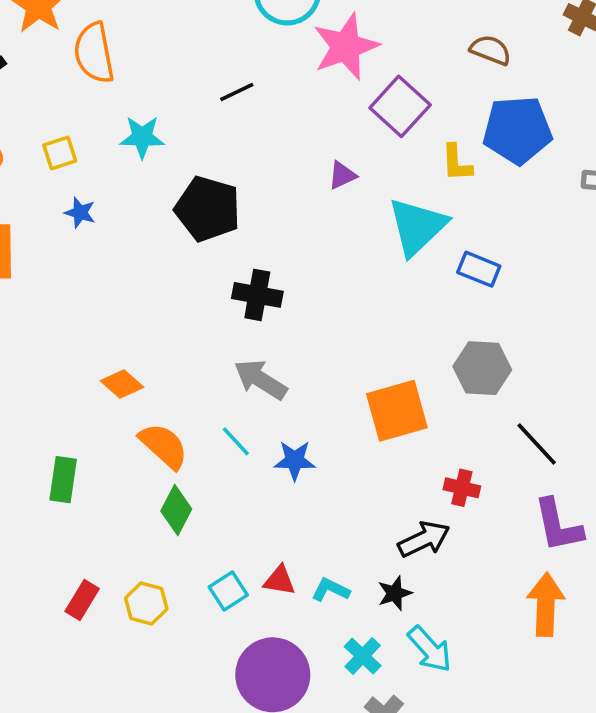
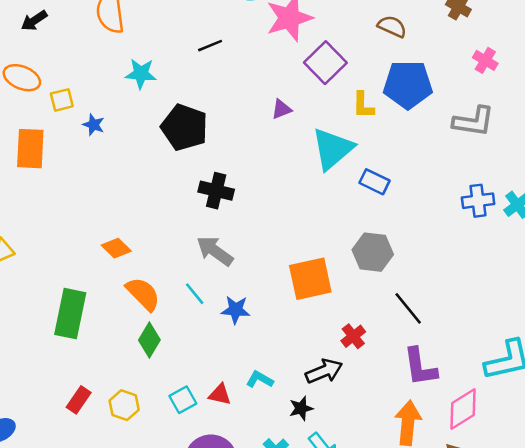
yellow square: (60, 153) -> (62, 100), moved
green rectangle: (63, 480) -> (70, 314), size x1.5
red cross: (462, 488) -> (353, 336), turned 35
cyan L-shape: (331, 590) -> (260, 379), moved

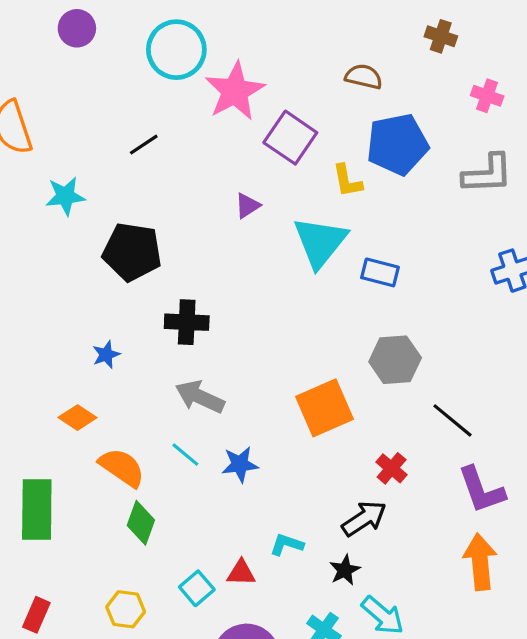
blue star: (94, 125) -> (106, 355), moved, turned -30
red rectangle: (79, 400) -> (36, 615), moved

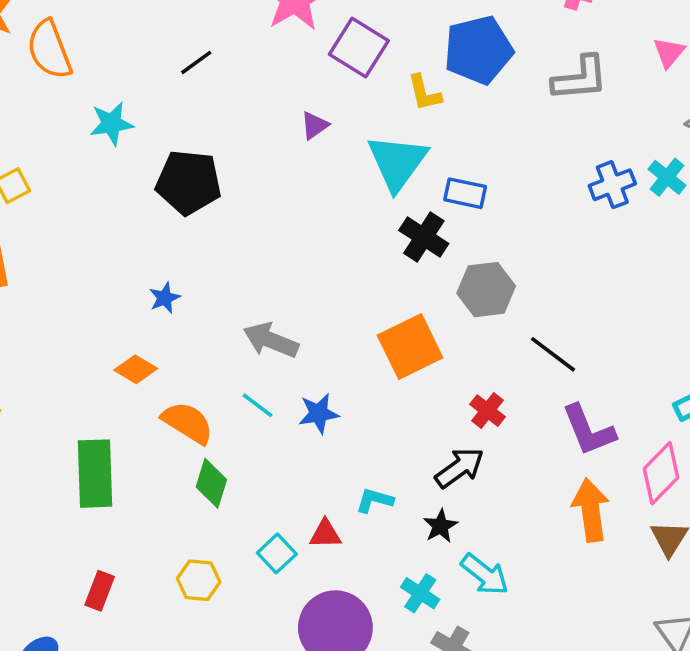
black cross: (187, 322) -> (424, 237), moved, turned 33

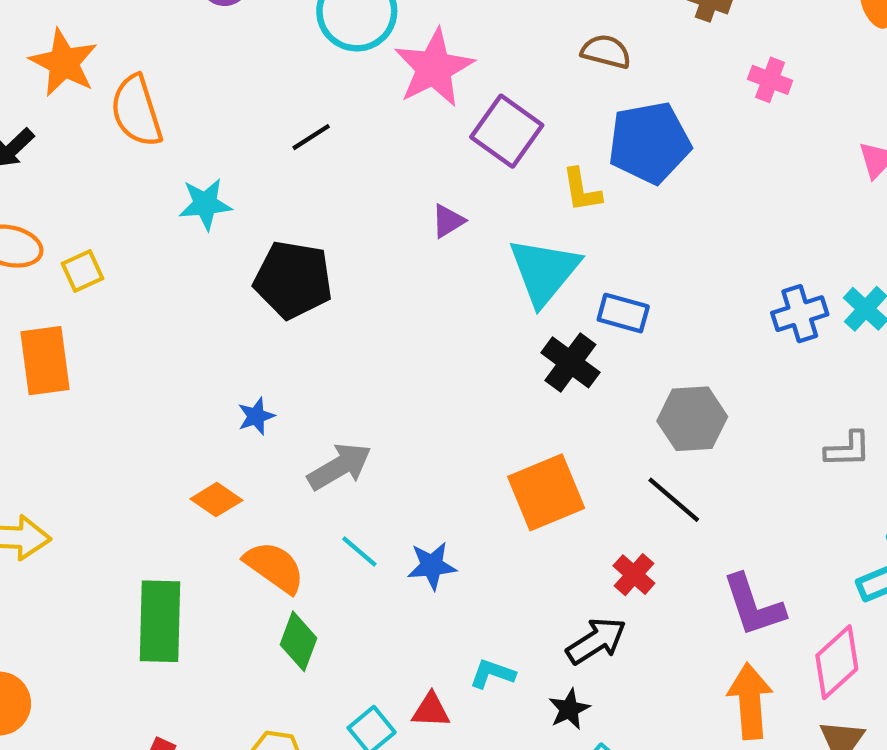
gray L-shape: (580, 78) -> (848, 449), moved, size x0.7
gray hexagon: (486, 290) -> (692, 419), moved
gray arrow: (271, 340) -> (339, 467), moved, turned 124
black line: (553, 354) -> (674, 500), moved

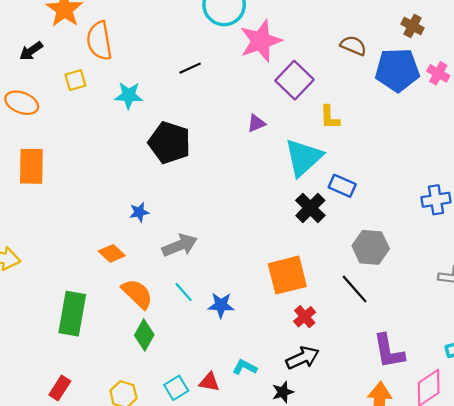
blue pentagon: (649, 143) -> (397, 70), moved
yellow square: (83, 271) -> (75, 80), moved
red cross: (634, 575) -> (305, 317), moved

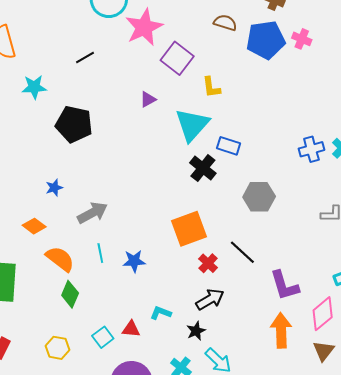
black line: (355, 289) -> (242, 252), moved
cyan line: (184, 292) -> (100, 253), turned 36

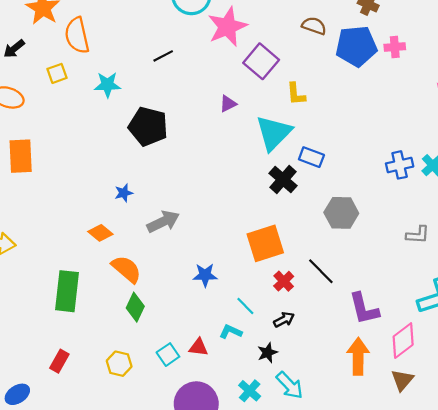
pink cross: (302, 39) -> (395, 47), turned -30
cyan line: (100, 253) -> (245, 306), moved, turned -36
black arrow: (210, 299) -> (284, 320), size x0.7

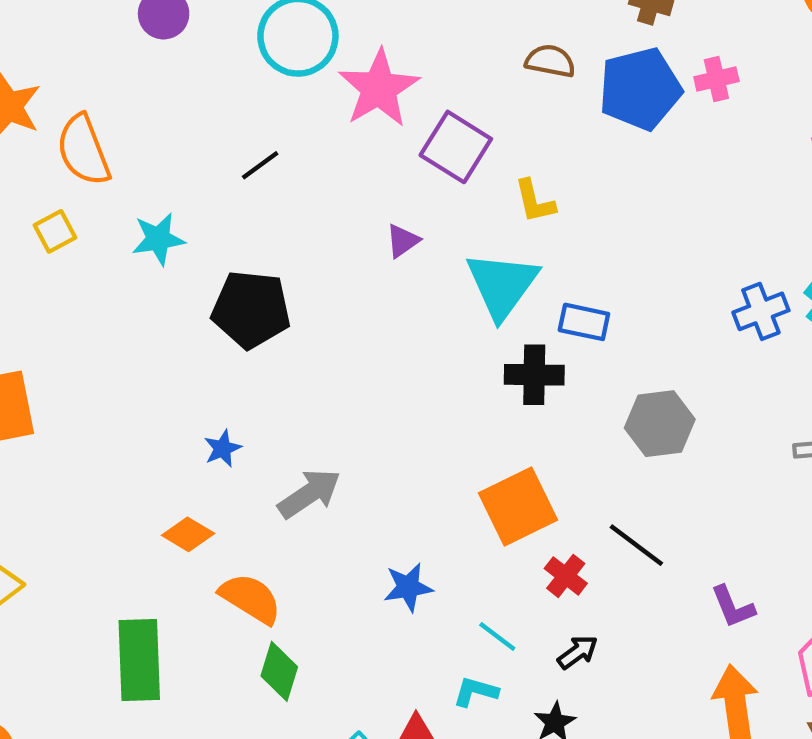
black cross: (283, 180) -> (534, 375), turned -32
purple L-shape: (364, 309) -> (733, 607), size x0.7

